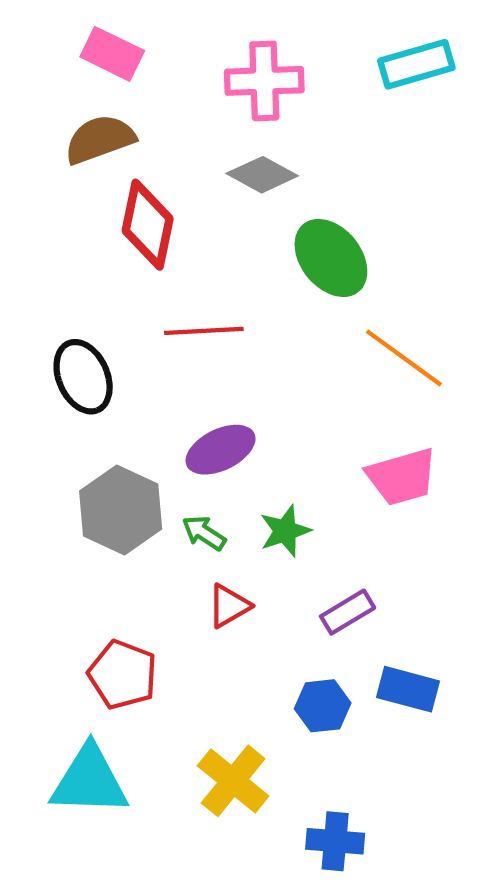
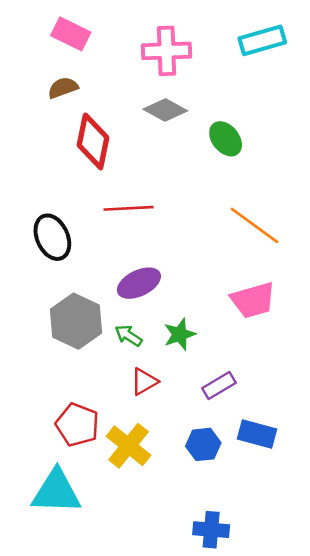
brown semicircle: (100, 139) -> (63, 88), size x0.7
green ellipse: (331, 258) -> (226, 139), moved, size x0.7
yellow cross: (233, 781) -> (128, 446), moved

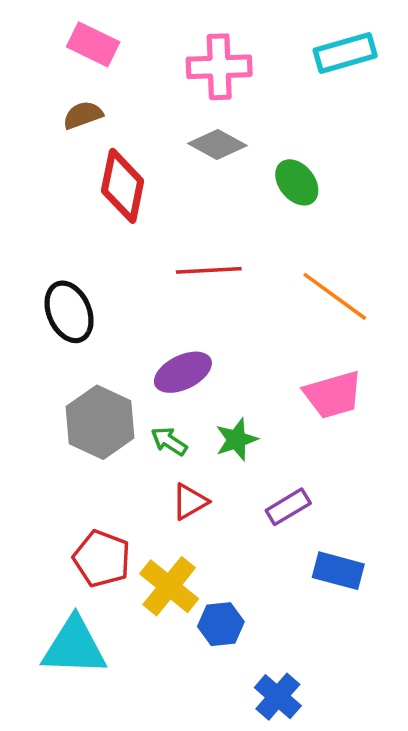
red line: (128, 208) -> (209, 270), moved
blue hexagon: (203, 444) -> (221, 624), moved
blue cross: (211, 530) -> (278, 697), turned 36

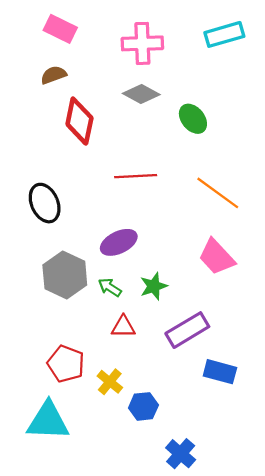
pink trapezoid: (333, 395) -> (217, 257), turned 63
red triangle: (190, 502) -> (123, 327), turned 30
purple rectangle: (288, 507) -> (187, 330), size x1.5
yellow cross: (169, 586) -> (110, 382), size x0.7

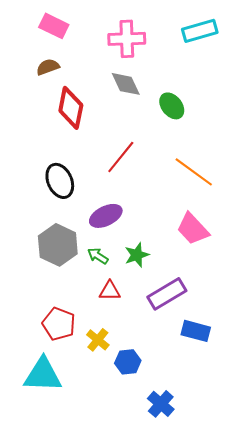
gray diamond: (141, 94) -> (126, 84), turned 36
red line: (136, 176) -> (121, 157), turned -48
black ellipse: (45, 203) -> (60, 181), moved

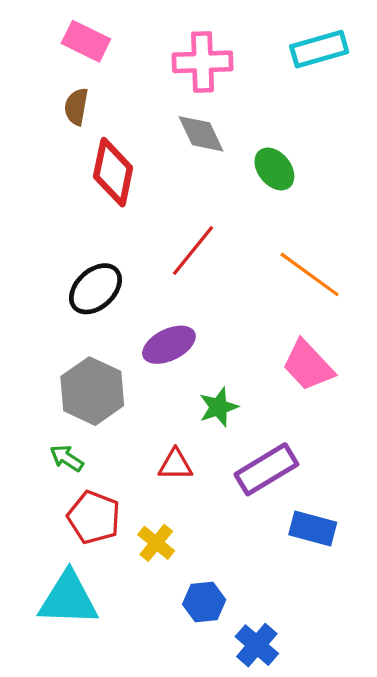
brown semicircle: (48, 67) -> (76, 107), turned -60
black ellipse: (60, 181) -> (95, 289), turned 72
green arrow: (98, 256) -> (67, 458), moved
blue hexagon: (128, 362) -> (204, 602), moved

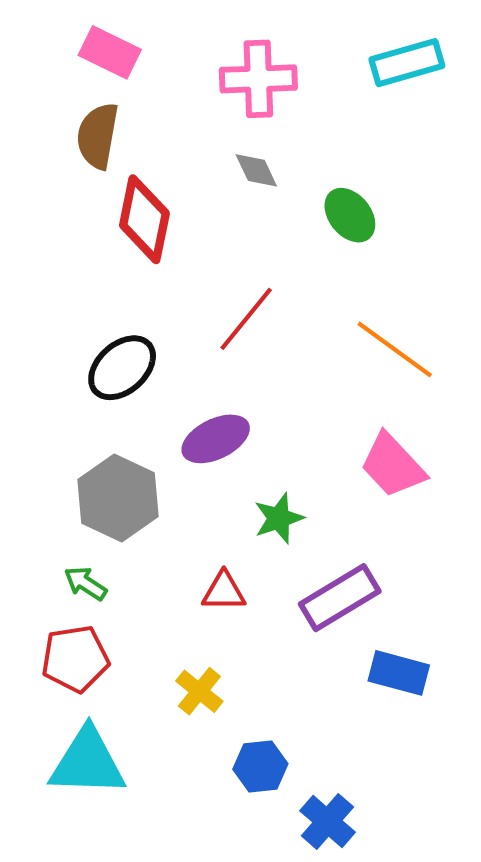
brown semicircle: (76, 107) -> (98, 136), size x1.4
gray diamond: (201, 134) -> (256, 170), size x0.7
red pentagon: (94, 517) -> (75, 659), moved, turned -30

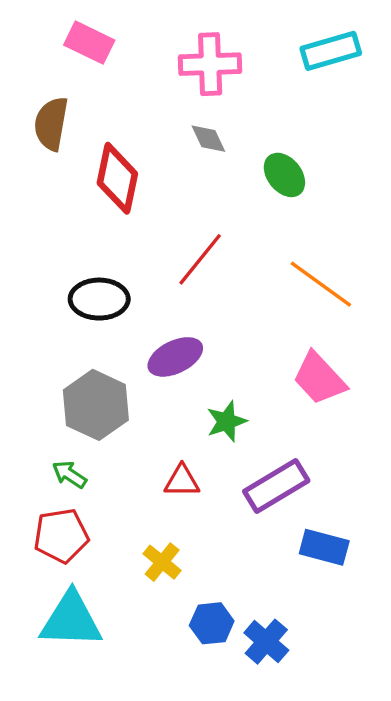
brown semicircle: (98, 136) -> (51, 124), moved
black ellipse: (122, 368) -> (99, 299), turned 42
blue cross: (328, 821) -> (266, 642), moved

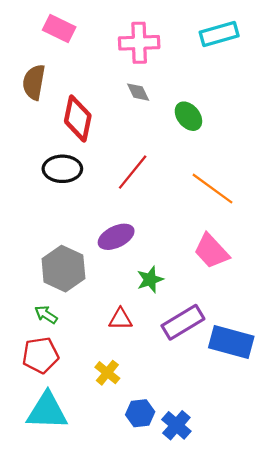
black ellipse: (99, 299) -> (62, 169), moved
blue rectangle: (324, 547) -> (231, 342), moved, size x1.4

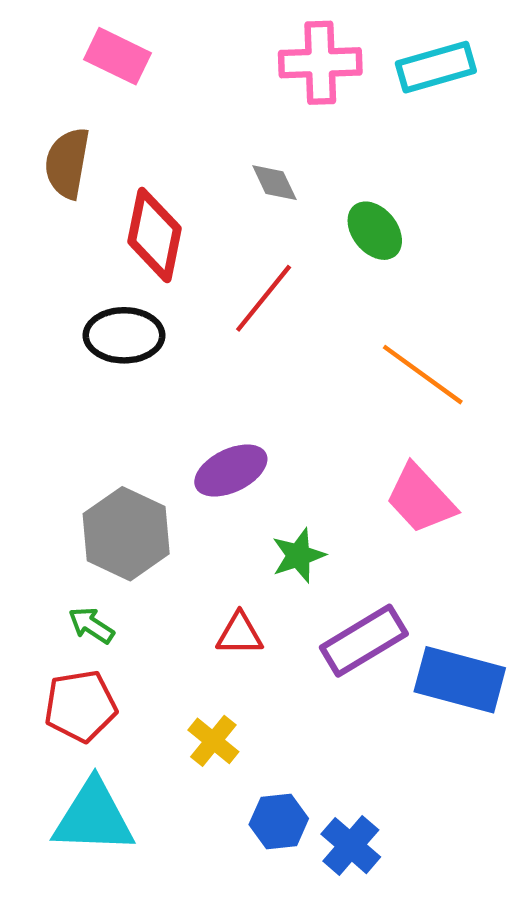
pink cross: (139, 43) -> (320, 63), moved
red line: (133, 172) -> (264, 298), moved

